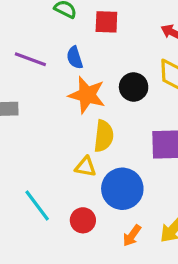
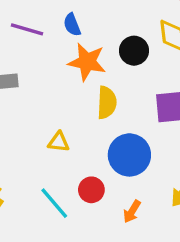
yellow triangle: (86, 167) -> (59, 142), moved
cyan line: (37, 205) -> (54, 203), moved
orange arrow: (132, 236) -> (132, 212), moved

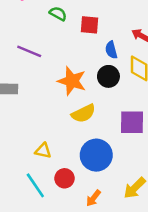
blue semicircle: (72, 25) -> (111, 50), moved
yellow semicircle: (107, 103) -> (84, 113), turned 55
yellow triangle: (59, 142) -> (43, 151), moved

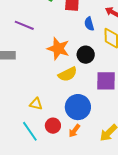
black circle: (108, 76) -> (86, 55), moved
orange arrow: (93, 198) -> (74, 131), moved

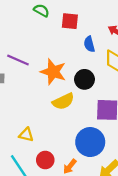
purple line: (24, 25) -> (18, 60), moved
blue circle: (78, 107) -> (90, 142), moved

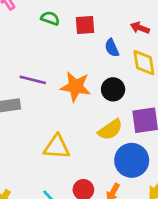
yellow semicircle: (63, 101) -> (110, 130), moved
yellow triangle: (26, 135) -> (57, 147), moved, size x1.5

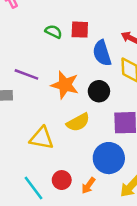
green semicircle: (50, 18) -> (54, 32), moved
blue semicircle: (112, 48) -> (102, 53), size x1.5
yellow semicircle: (110, 130) -> (78, 122), moved

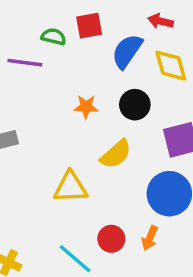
blue semicircle: (102, 53) -> (127, 51), turned 65
purple line: (26, 74) -> (25, 63), moved
orange star: (65, 85) -> (86, 107), size x0.6

